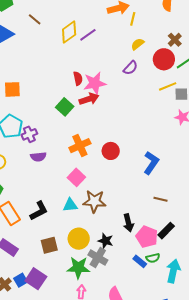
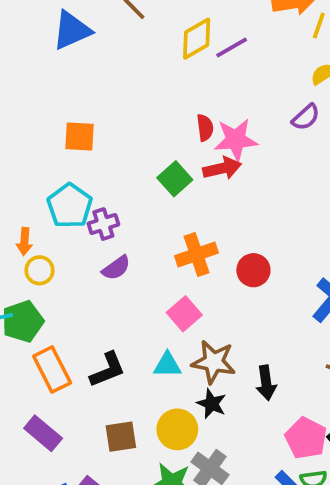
purple semicircle: (38, 157) -> (116, 268), turned -35
black arrow: (128, 223) -> (266, 383), moved
black star: (106, 241) -> (212, 404), moved

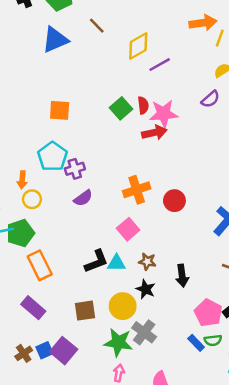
purple line: (232, 47) -> (160, 65), moved
green square: (175, 179) -> (121, 108), moved
brown star: (214, 362) -> (147, 261), size x0.6
black L-shape: (107, 370) -> (96, 261), moved

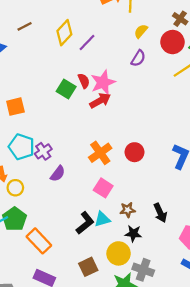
brown line: (97, 26) -> (25, 26), turned -56

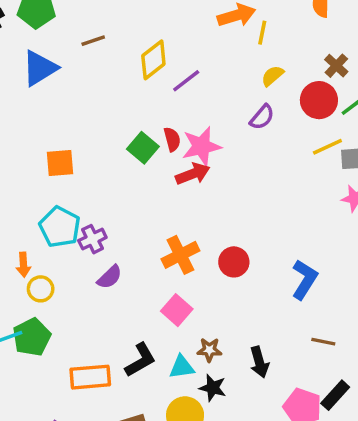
cyan triangle: (102, 219) -> (182, 367), moved
orange rectangle: (39, 241) -> (90, 377), moved, turned -60

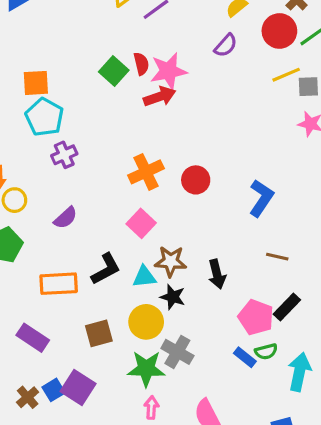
cyan pentagon: (60, 227) -> (44, 117), moved
purple semicircle: (110, 277) -> (66, 218), moved
brown star: (209, 350) -> (171, 261), size x1.4

